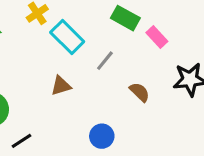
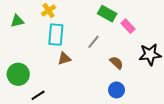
cyan rectangle: (67, 37) -> (56, 35), moved, turned 50
blue circle: (102, 136) -> (117, 90), moved

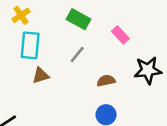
green rectangle: (107, 14) -> (79, 19), moved
brown semicircle: (117, 63) -> (106, 81), turned -56

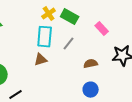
yellow cross: (21, 15) -> (49, 14), moved
cyan rectangle: (30, 45) -> (45, 37), moved

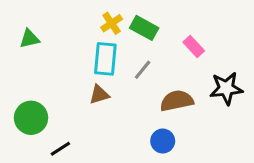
brown semicircle: (91, 64) -> (177, 101), size x1.5
blue circle: (91, 90) -> (163, 141), moved

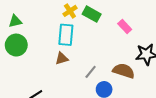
gray line: (143, 70) -> (91, 72), moved
brown semicircle: (177, 101) -> (124, 71), moved, turned 30
green circle: (31, 118) -> (16, 45), moved

